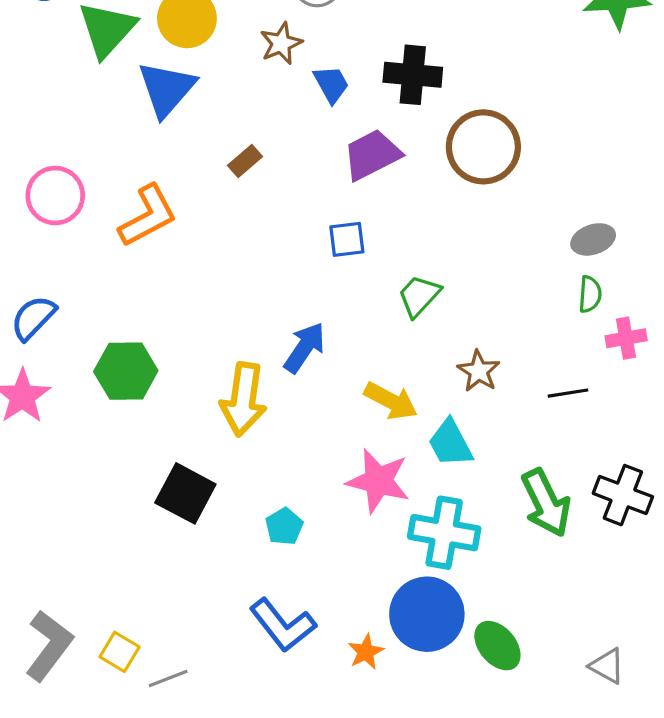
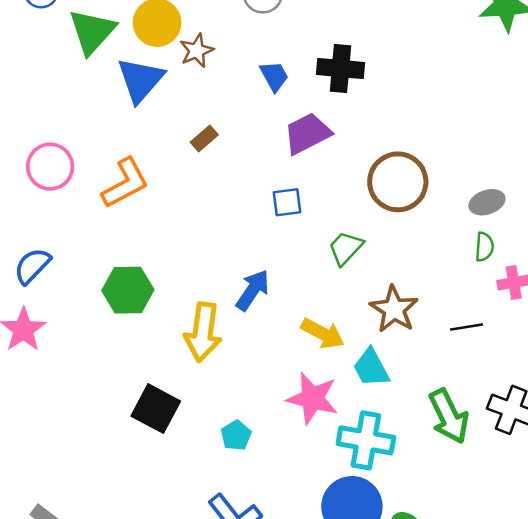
brown star: (281, 43) -> (197, 51), moved
brown circle: (483, 147) -> (398, 182), moved
green hexagon: (126, 371) -> (128, 290), moved
brown star: (479, 371) -> (394, 309), size x1.4

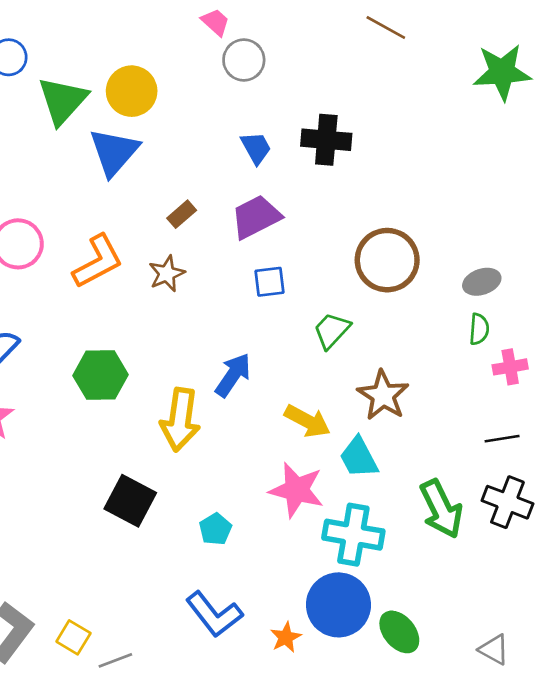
brown star: (197, 51) -> (167, 274), moved
purple trapezoid: (307, 133) -> (256, 217), moved
black line: (467, 327) -> (502, 439), moved

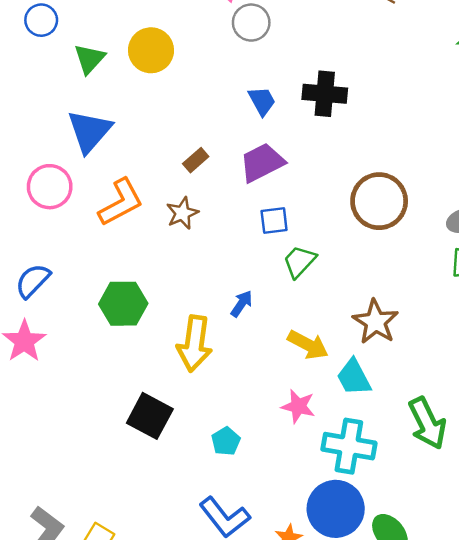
green triangle: (63, 101) -> (89, 59), size x0.7
blue triangle: (114, 152) -> (89, 131), moved
green trapezoid: (332, 330) -> (299, 261), moved
blue arrow: (233, 375) -> (242, 304), size x0.7
pink star: (297, 490) -> (298, 406), size x0.7

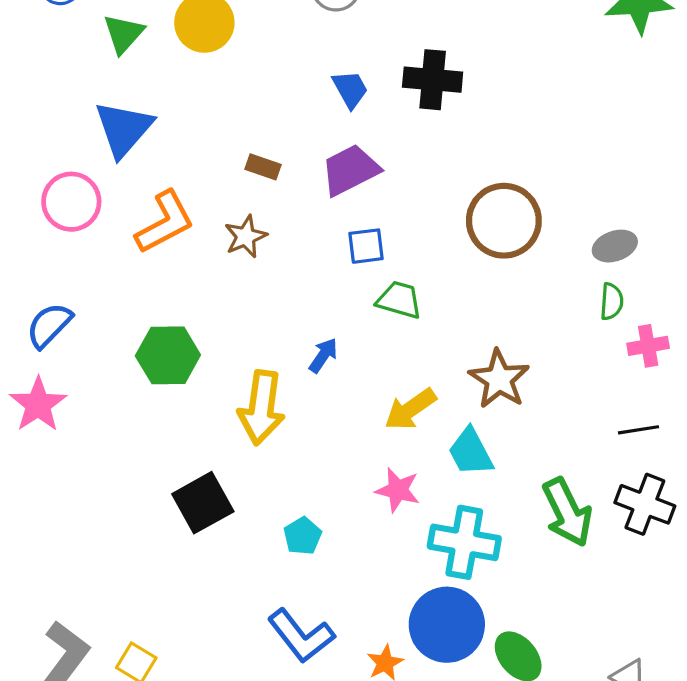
brown rectangle: (196, 160) -> (263, 167), turned 60
green trapezoid: (299, 261) -> (399, 300), turned 63
yellow arrow: (308, 345) -> (410, 409), turned 117
black square: (150, 416) -> (203, 503), turned 33

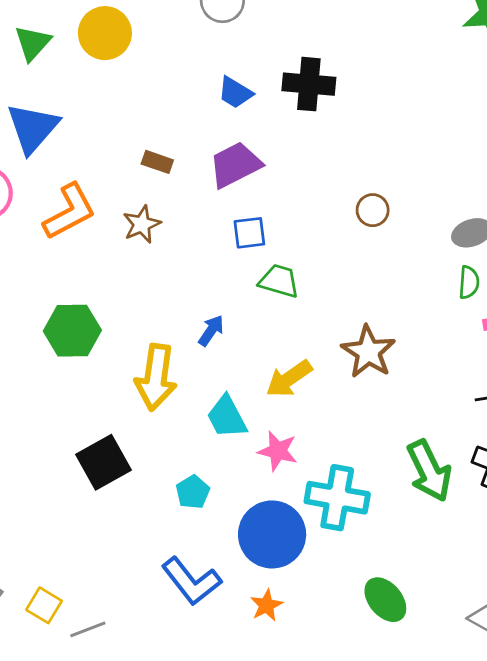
blue trapezoid: (350, 89) -> (235, 93), turned 150
brown circle: (504, 221) -> (373, 210), size x0.5
cyan trapezoid: (471, 452) -> (227, 417), moved
blue circle: (447, 625) -> (272, 534), moved

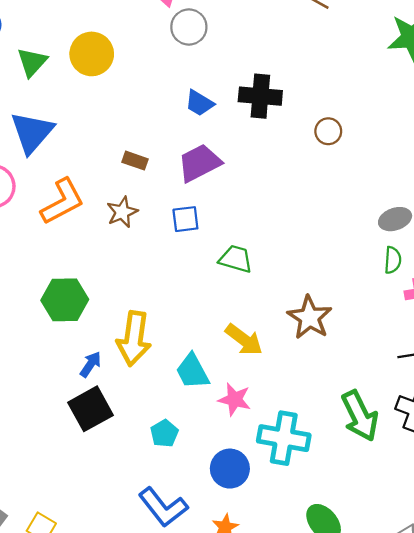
brown circle: (373, 210) -> (328, 131), moved
blue square: (249, 233) -> (185, 219), moved
blue arrow: (211, 331) -> (91, 364), moved
yellow arrow: (289, 379) -> (244, 340), turned -108
blue circle: (272, 534) -> (230, 469), size x0.7

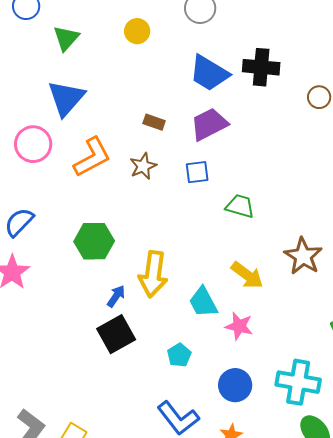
yellow circle: (92, 54) -> (137, 31), moved, size x0.7
blue trapezoid: (199, 103) -> (209, 73), size x1.6
cyan cross: (284, 438) -> (298, 382), moved

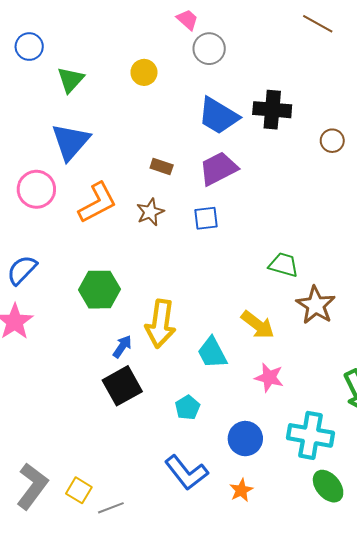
green trapezoid: (240, 206) -> (284, 265), moved
pink star: (239, 326) -> (269, 378), moved

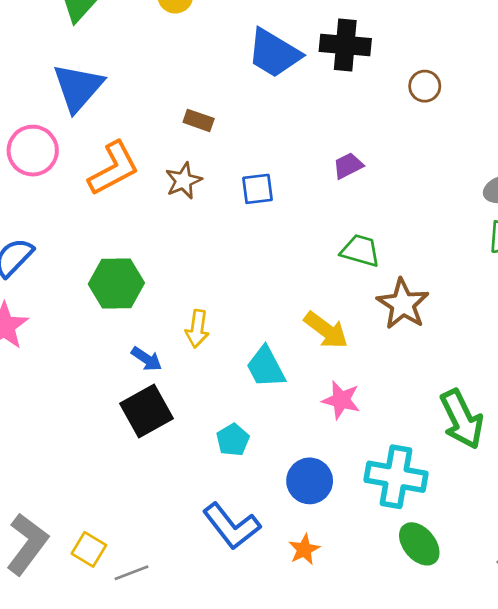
purple trapezoid: (218, 169) -> (348, 166), moved, size x0.6
yellow arrow: (161, 324) -> (197, 329), size x0.6
blue arrow: (122, 346) -> (146, 359), turned 90

